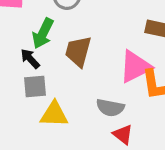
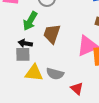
black arrow: (30, 59) -> (25, 43), moved, turned -40
gray semicircle: (110, 108) -> (55, 74), moved

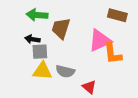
green arrow: (30, 21) -> (37, 15), turned 66
gray square: (23, 54) -> (40, 52), moved

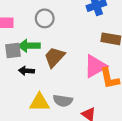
brown trapezoid: (61, 28) -> (54, 57), turned 30
gray square: (40, 52) -> (13, 51), moved

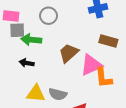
gray square: (13, 51) -> (17, 30), moved
brown trapezoid: (54, 57) -> (69, 53), moved

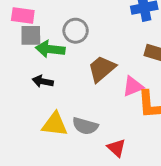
gray circle: (49, 16) -> (76, 31), moved
pink triangle: (91, 65) -> (133, 86), size x0.7

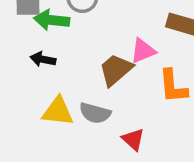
brown trapezoid: (102, 69) -> (116, 70), moved
pink triangle: (133, 86) -> (143, 51), moved

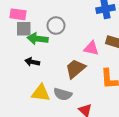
pink triangle: (143, 51) -> (91, 48), moved, turned 35

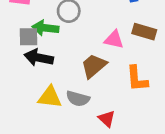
gray square: (24, 29) -> (28, 37), moved
black arrow: (32, 62) -> (39, 58), size x1.5

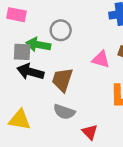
brown trapezoid: (94, 66) -> (62, 80), moved, turned -35
yellow triangle: (50, 97) -> (20, 120), moved

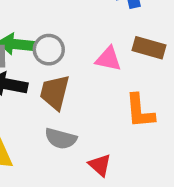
gray circle: (61, 30) -> (49, 50), moved

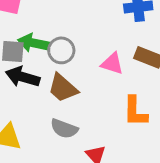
brown trapezoid: (55, 92) -> (63, 88), turned -68

